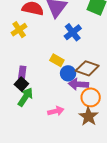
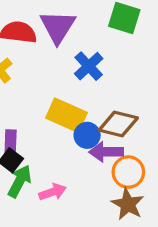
yellow rectangle: (57, 60) -> (67, 115), size x1.6
pink arrow: (56, 111) -> (53, 192), moved

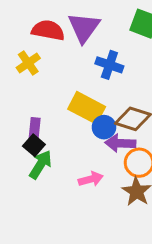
blue cross: (89, 66) -> (109, 65), turned -32
pink arrow: (53, 192) -> (91, 179), moved

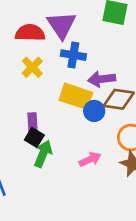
yellow cross: (28, 63) -> (32, 67), moved
blue cross: (109, 65) -> (73, 55), moved
purple arrow: (120, 143) -> (102, 79), moved

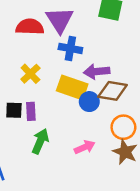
yellow cross: (32, 67) -> (30, 74), moved
black square: (34, 137) -> (14, 110), moved, turned -30

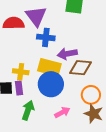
yellow cross: (30, 74) -> (21, 72), moved, turned -35
blue circle: (89, 102) -> (51, 84), moved, size x1.6

